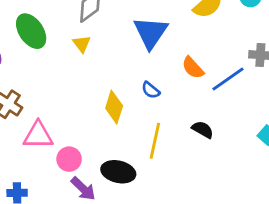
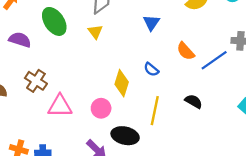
blue triangle: (151, 33) -> (151, 23), size x0.6
pink circle: (69, 159) -> (101, 108), moved

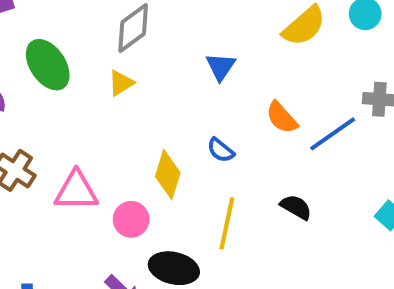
yellow triangle: (95, 32) -> (121, 83), turned 35
pink triangle: (60, 106) -> (76, 191), moved

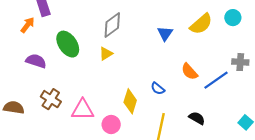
blue triangle: (221, 67) -> (165, 33), moved

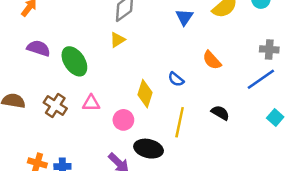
green ellipse: (68, 44) -> (74, 61), moved
blue line: (216, 80) -> (261, 79), moved
brown cross: (51, 99) -> (55, 106), moved
pink triangle: (83, 110) -> (91, 103), size x0.7

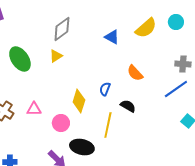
blue triangle: (184, 17) -> (112, 37), turned -35
green ellipse: (74, 61) -> (20, 59), moved
blue semicircle: (176, 79) -> (105, 89), turned 72
black semicircle: (220, 113) -> (128, 106), moved

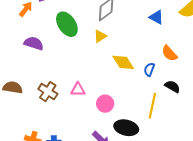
green ellipse: (20, 59) -> (67, 24), moved
orange semicircle: (135, 73) -> (169, 53), moved
yellow diamond: (79, 101) -> (123, 62), moved, turned -50

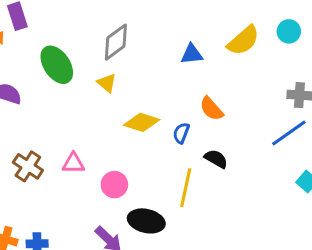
blue triangle: (156, 17) -> (192, 54), turned -35
yellow triangle: (100, 36) -> (107, 83), turned -48
yellow diamond: (123, 62) -> (142, 122), turned -40

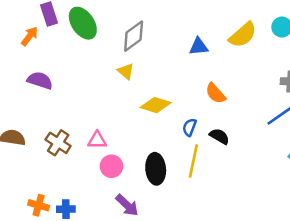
green ellipse: (57, 65) -> (83, 23), moved
blue semicircle: (181, 133) -> (189, 127), moved
pink circle: (114, 185) -> (111, 166), moved
black ellipse: (146, 221) -> (156, 169), moved, turned 72

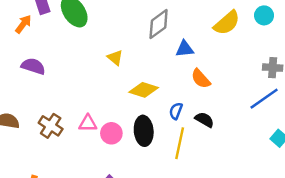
gray diamond: (134, 36) -> (159, 24), moved
blue triangle: (199, 47) -> (185, 49), moved
pink circle: (111, 166) -> (111, 133), moved
black ellipse: (156, 169) -> (144, 131), moved

